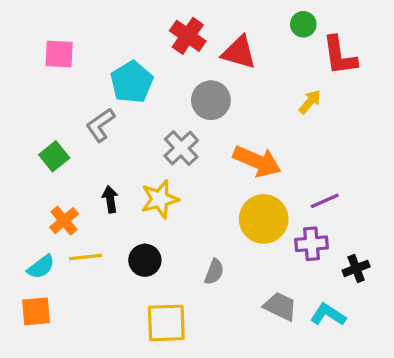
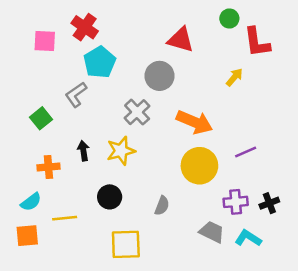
red cross: (188, 36) -> (85, 27), moved
orange cross: (64, 221) -> (48, 167), turned 35
purple cross: (312, 244) -> (236, 202), moved
yellow line: (86, 257) -> (65, 218), moved

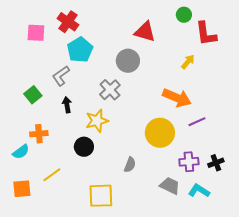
orange arrow: (194, 122) -> (177, 98), moved
black arrow: (83, 151) -> (67, 105), moved
black circle: (110, 197) -> (84, 147), moved
cyan semicircle: (31, 202) -> (21, 152), moved
yellow line: (65, 218) -> (52, 175), turned -30

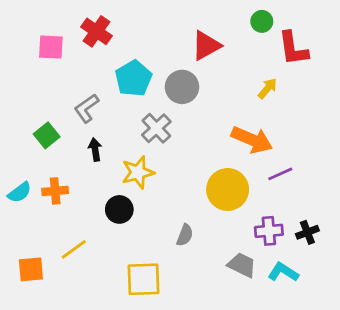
red triangle: (145, 32) -> (206, 46), turned -45
cyan pentagon: (80, 50) -> (134, 78), moved
cyan semicircle: (21, 152) -> (20, 192), moved

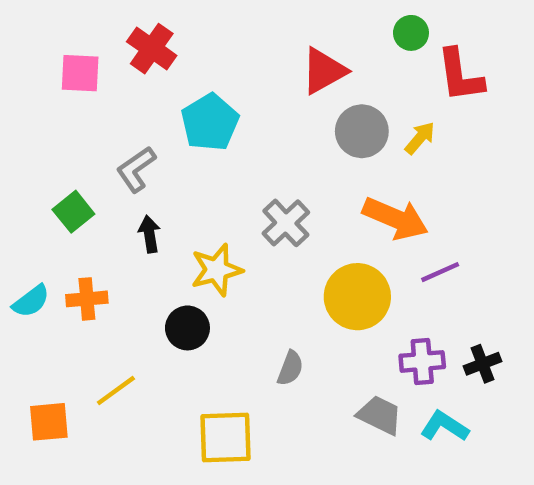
gray circle: (182, 87) -> (362, 131), moved
gray cross: (156, 128) -> (286, 223), moved

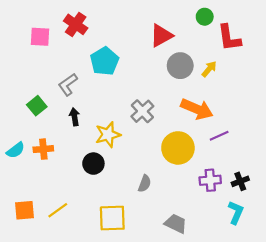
yellow line: (116, 391) -> (58, 210), moved
gray trapezoid: (380, 415) -> (176, 224), moved
cyan L-shape: (445, 426) -> (236, 212), moved, turned 80

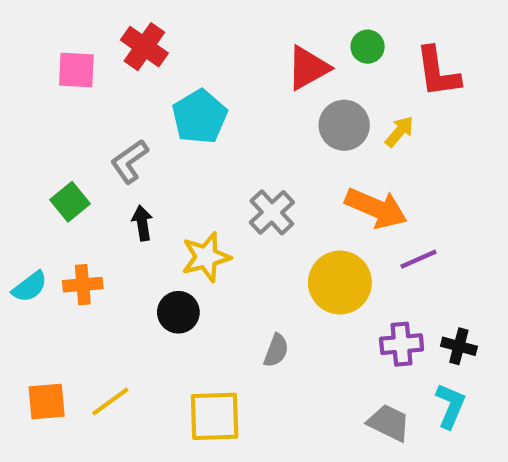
green circle: (205, 17) -> (368, 47), moved
black cross: (240, 181) -> (459, 346), turned 36
gray trapezoid: (176, 224) -> (389, 423), moved

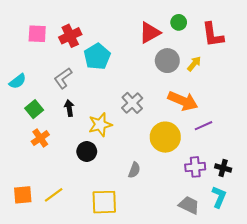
red cross: (144, 47) -> (70, 36), moved, turned 30
green square: (70, 202) -> (34, 109), moved
orange cross: (83, 285) -> (40, 138), turned -30
cyan semicircle: (30, 287) -> (18, 81), moved

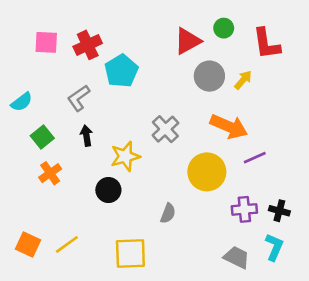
orange square: (23, 195) -> (28, 244), turned 30

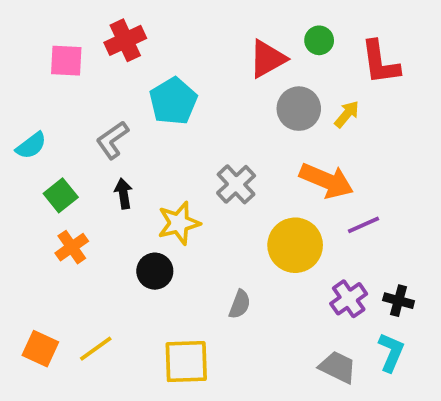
red cross: (88, 45) -> (125, 40), moved
purple cross: (244, 209) -> (349, 299), turned -30

